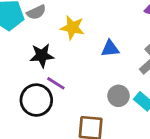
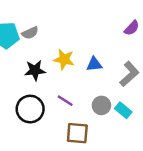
yellow star: (73, 28) -> (64, 59), moved
purple line: (56, 83) -> (65, 101), moved

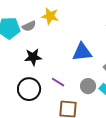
yellow star: (64, 59) -> (50, 16), moved
blue triangle: (94, 64) -> (82, 52), size x1.5

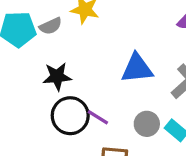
black circle: (29, 89) -> (70, 116), moved

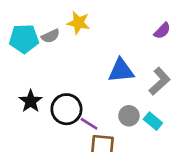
black star: (57, 77) -> (31, 101), moved, turned -30
purple line: (98, 117) -> (89, 124), moved

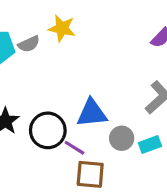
blue triangle: (121, 71) -> (92, 113), moved
cyan rectangle: (153, 121) -> (150, 145), turned -60

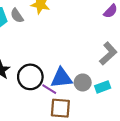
gray semicircle: (29, 44) -> (17, 16), turned 80
blue triangle: (92, 113) -> (61, 78), moved

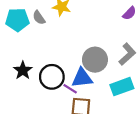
gray circle: (83, 82) -> (95, 60), moved, size x1.5
cyan rectangle: (103, 87) -> (122, 87), size x1.5

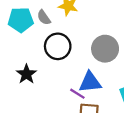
gray circle: (95, 60) -> (105, 49), moved
black circle: (52, 77) -> (58, 46), moved

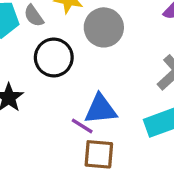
gray circle: (105, 49) -> (104, 27), moved

